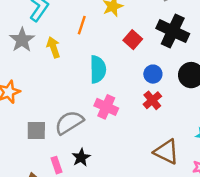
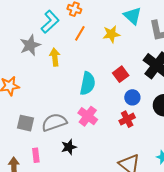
orange line: (82, 25) -> (80, 33), moved
red square: (133, 40) -> (121, 74), moved
black star: (81, 157) -> (69, 147), moved

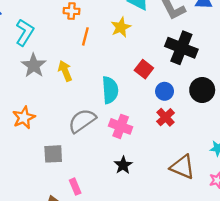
cyan L-shape: (50, 22) -> (25, 32), moved
gray semicircle: (54, 122) -> (82, 121), moved
black star: (69, 147) -> (123, 165), moved

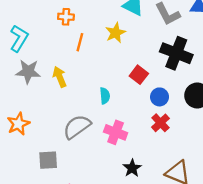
gray star: (34, 66) -> (28, 72), turned -30
cyan semicircle: (110, 90) -> (105, 96), size x0.6
black star: (123, 165) -> (132, 168), moved

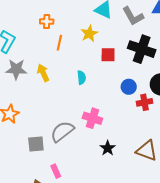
red square: (139, 75) -> (108, 55), moved, turned -35
cyan semicircle: (105, 96) -> (82, 77), moved
red cross: (161, 123) -> (145, 102), moved, turned 35
gray semicircle: (77, 127) -> (62, 131), moved

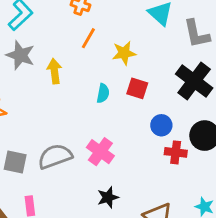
yellow star: (89, 34) -> (124, 53), moved
red square: (108, 55) -> (137, 88), moved

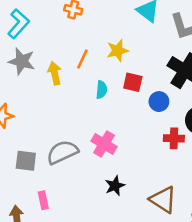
orange line: (88, 38) -> (82, 59), moved
blue circle: (161, 125) -> (159, 102), moved

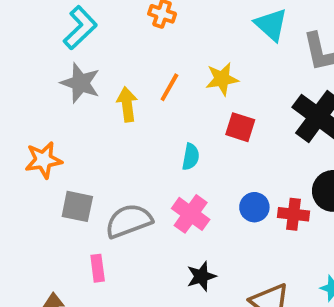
cyan semicircle: (102, 90) -> (191, 157), moved
blue circle: (159, 102) -> (254, 207), moved
gray square: (26, 161) -> (77, 206), moved
pink rectangle: (43, 200) -> (98, 268), moved

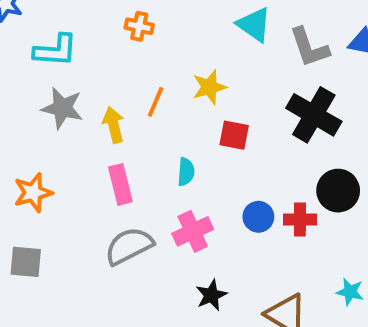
cyan L-shape: (80, 28) -> (56, 50), turned 54
gray square: (77, 206) -> (26, 262), moved
pink cross: (191, 214) -> (193, 231), turned 36
pink rectangle: (98, 268) -> (120, 184), moved, size x1.4

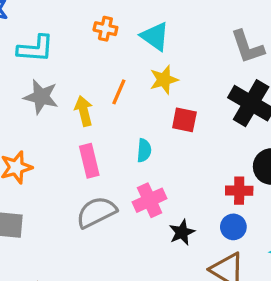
cyan triangle: (254, 25) -> (155, 36), moved
blue circle: (258, 217) -> (233, 227), moved
black star: (211, 295) -> (182, 232), moved

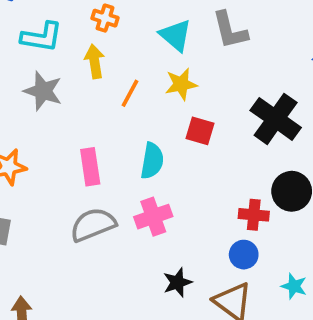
orange cross: (105, 29) -> (105, 18), moved
gray L-shape: (247, 47) -> (230, 30), moved
yellow arrow: (84, 111) -> (95, 61), moved
cyan semicircle: (144, 150) -> (152, 161), size x1.4
black star: (182, 232) -> (177, 282), moved

